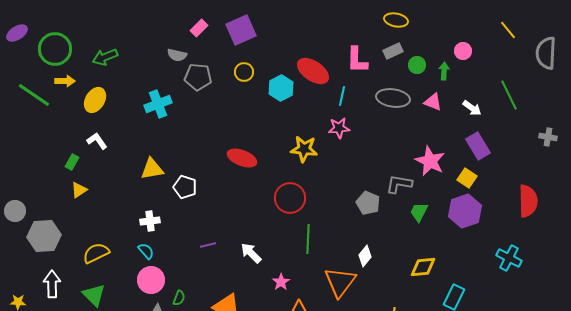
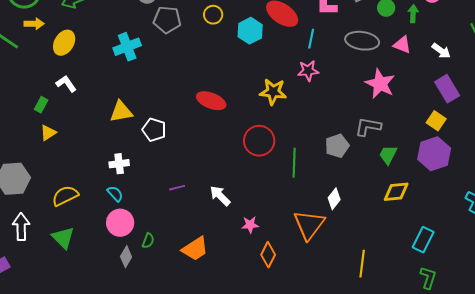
pink star: (430, 161) -> (380, 84), moved
gray pentagon: (368, 203) -> (337, 146), turned 30
green line: (308, 239) -> (294, 163), moved
yellow diamond: (423, 267) -> (396, 192), moved
pink star: (281, 282) -> (250, 225), turned 30

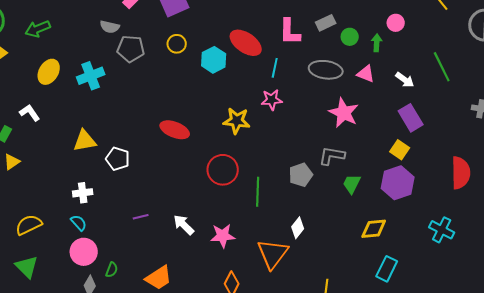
yellow ellipse: (64, 43) -> (49, 72), moved
yellow diamond: (396, 192) -> (374, 229), moved
pink star: (250, 225) -> (223, 236), moved, size x1.4

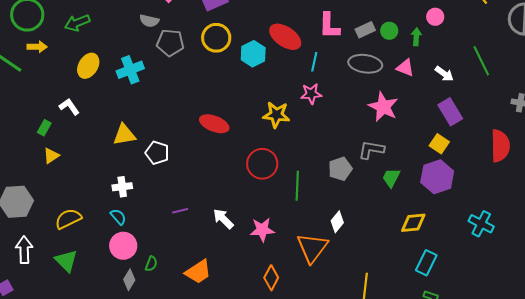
gray rectangle: (326, 23) -> (365, 30), moved
yellow circle: (177, 44) -> (216, 38), size x1.5
red semicircle: (461, 173) -> (500, 146), moved

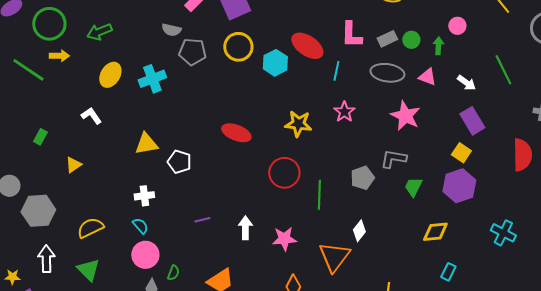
pink star: (311, 94) -> (344, 112), moved, turned -30
green rectangle: (44, 128) -> (40, 137), moved
white arrow: (223, 219) -> (245, 228), turned 45
cyan rectangle: (426, 263) -> (448, 272), size x0.7

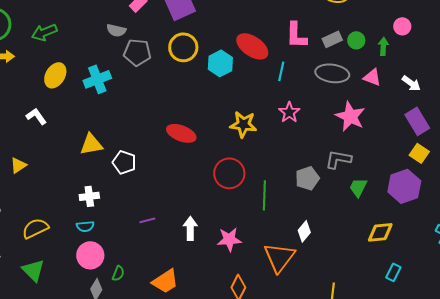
yellow square: (461, 153) -> (419, 153), moved
cyan semicircle: (140, 226) -> (85, 226), turned 126

